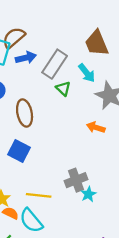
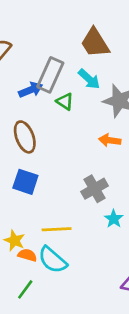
blue arrow: (26, 58) -> (31, 90), moved
gray cross: (76, 180) -> (95, 189), moved

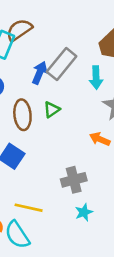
cyan arrow: (89, 79) -> (96, 78), turned 30
blue arrow: (31, 90) -> (40, 73), turned -60
green triangle: (65, 101) -> (52, 109), moved, turned 36

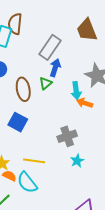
brown semicircle: (19, 30) -> (15, 24), turned -45
blue arrow: (40, 73) -> (55, 68), moved
cyan arrow: (96, 78) -> (76, 91), moved

